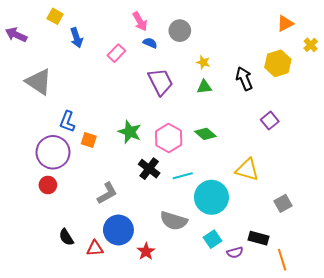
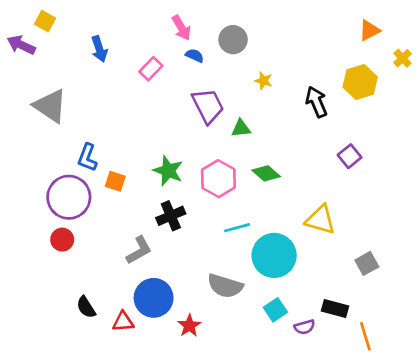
yellow square: (55, 16) -> (45, 21), moved
green triangle: (204, 87) -> (241, 128), moved
black cross: (149, 169) -> (171, 216), moved, turned 30

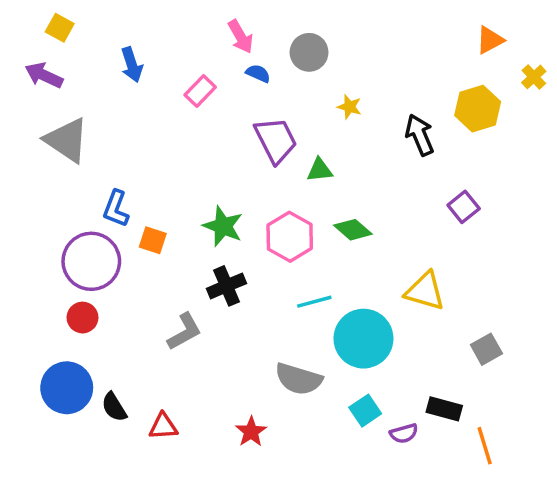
purple arrow: (21, 45) -> (44, 75), moved
blue circle: (154, 298) -> (67, 388), moved

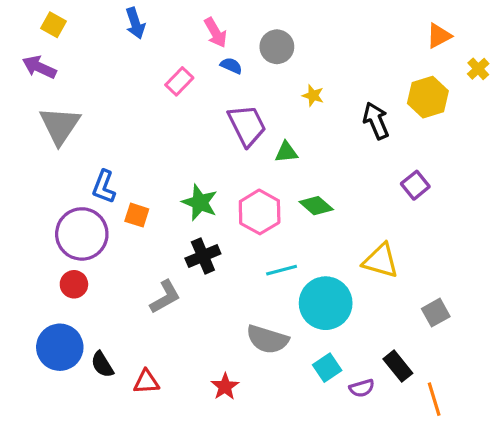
blue arrow: (132, 65) -> (135, 23), moved
gray triangle: (67, 140) -> (60, 125), turned 30
black rectangle: (444, 409) -> (398, 366), turned 36

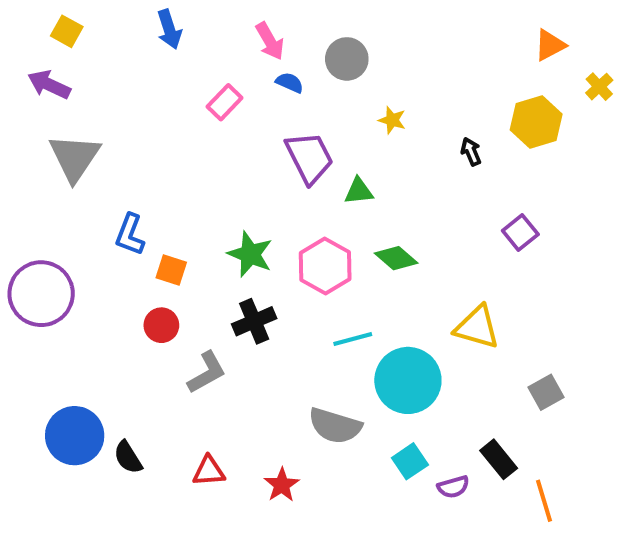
black arrow: (376, 121) -> (471, 152), size x0.6
purple circle: (82, 234) -> (41, 294), moved
red circle: (74, 284) -> (161, 325), moved
red triangle: (146, 382) -> (209, 471), moved

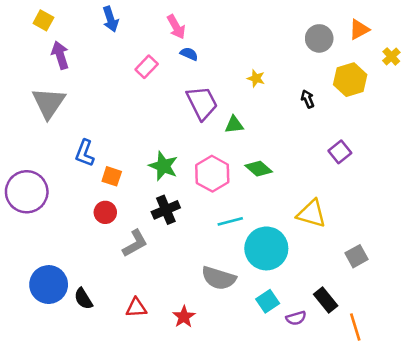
gray circle: (347, 59) -> (319, 38), moved
purple arrow: (49, 85) -> (60, 55), moved, turned 48

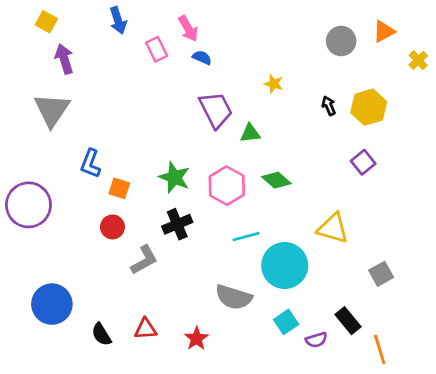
pink rectangle: (147, 67) -> (157, 49), moved, turned -70
yellow hexagon: (350, 80) -> (369, 107), moved
black semicircle: (83, 299) -> (101, 334), moved

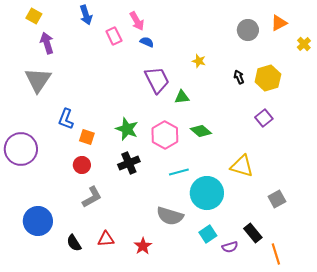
gray L-shape: (144, 260) -> (92, 197), moved

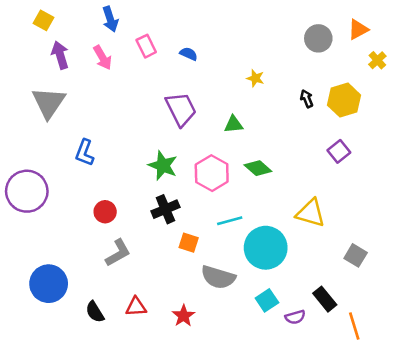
pink arrow: (137, 21) -> (103, 58), moved
yellow cross: (304, 44) -> (377, 60), moved
purple trapezoid: (157, 80) -> (181, 109), moved
orange square: (87, 137) -> (189, 243), moved
gray square: (277, 199) -> (356, 255), turned -30

